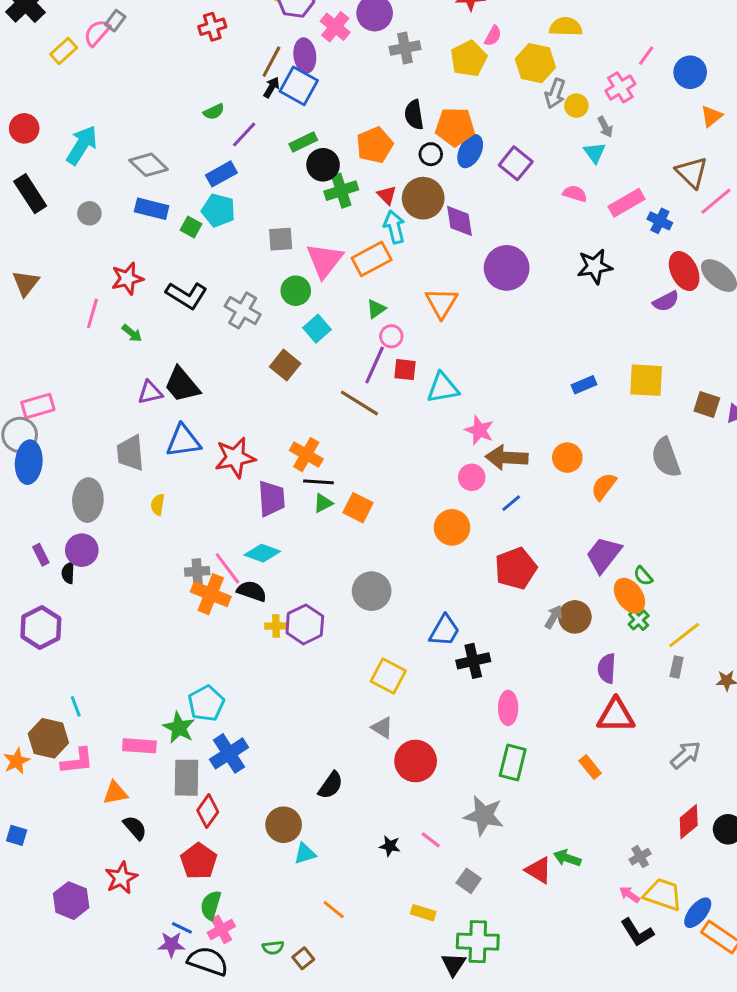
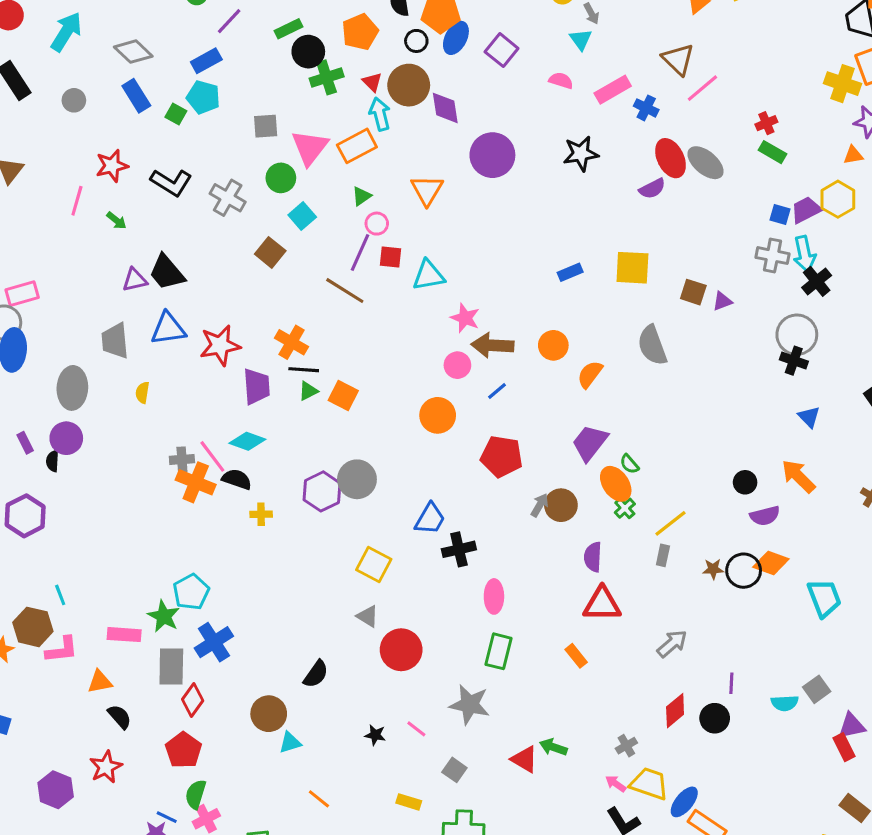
blue rectangle: (152, 209) -> (136, 96), turned 44
red pentagon: (516, 568) -> (502, 456), turned 30
purple hexagon: (305, 624) -> (322, 491), moved

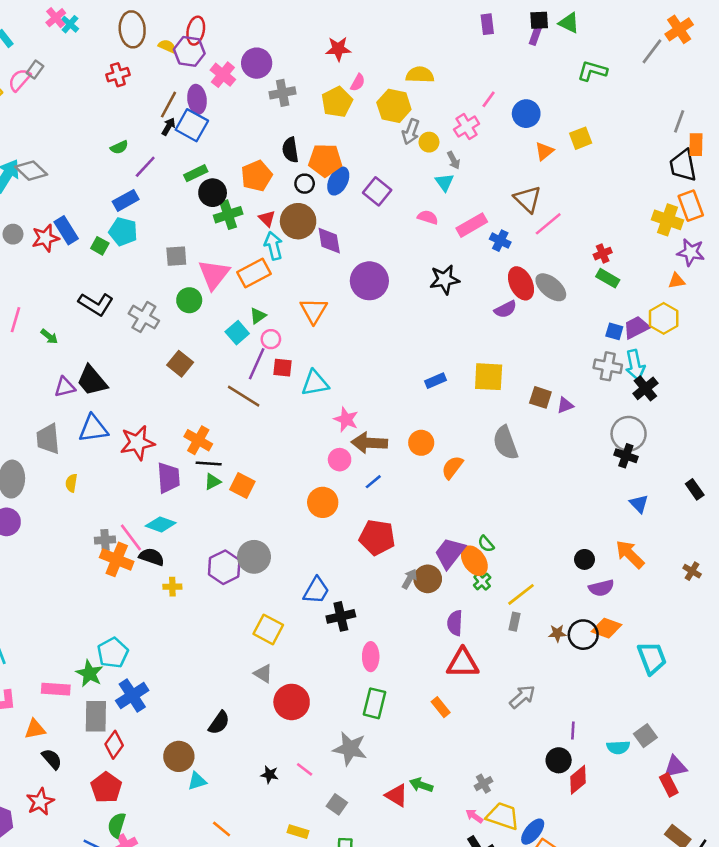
gray diamond: (133, 52) -> (31, 171), moved
red star: (112, 166) -> (45, 238), moved
cyan square: (302, 216) -> (237, 333), moved
purple trapezoid: (590, 443) -> (450, 553), moved
red diamond: (675, 711) -> (578, 780), moved

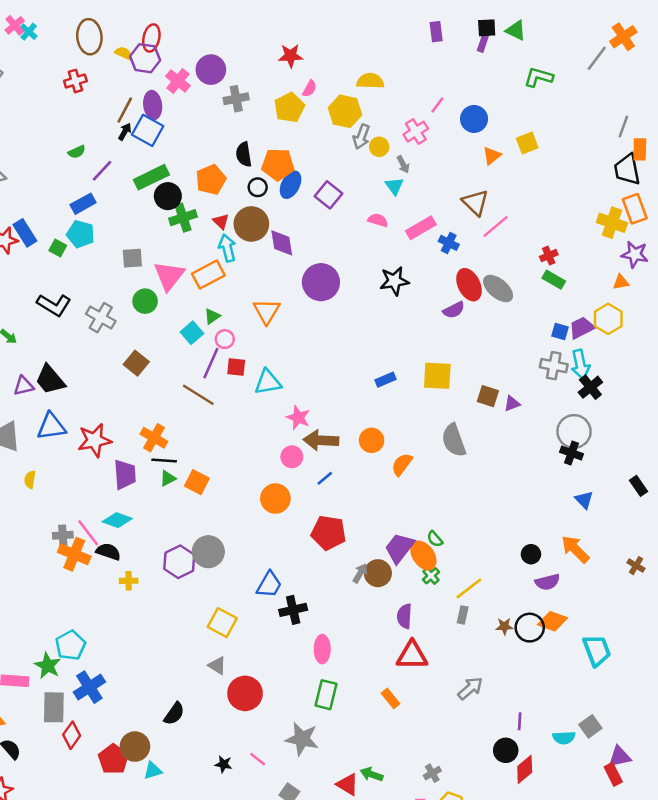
green rectangle: (196, 173) -> (151, 177), size x1.5
red pentagon: (106, 788) -> (113, 759), moved

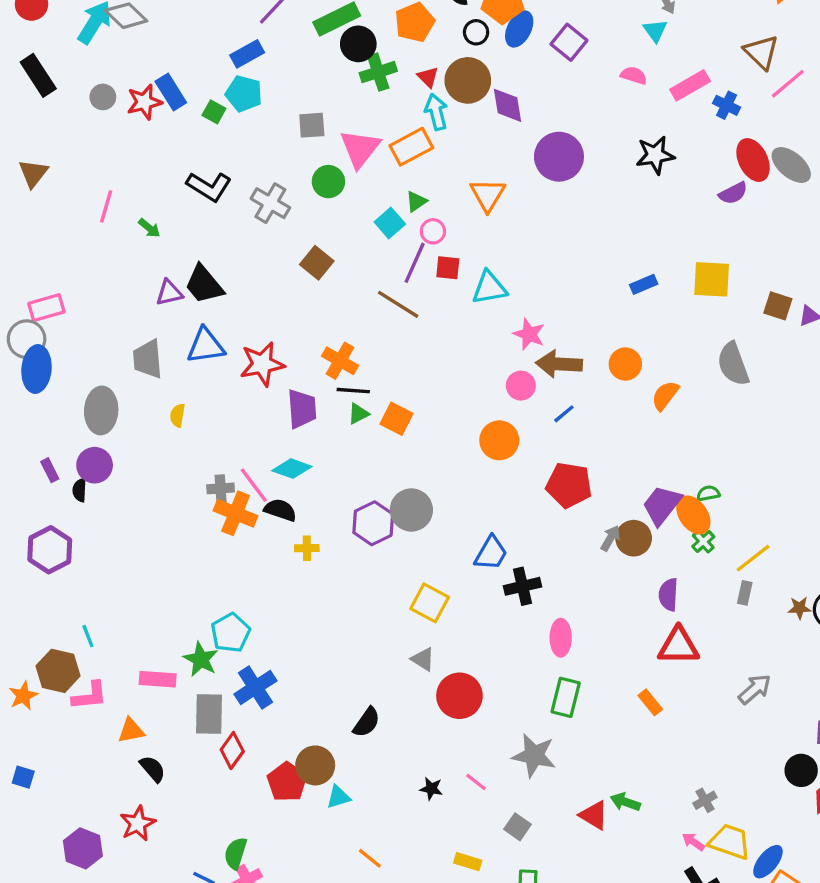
green semicircle: (435, 539) -> (708, 493), turned 120

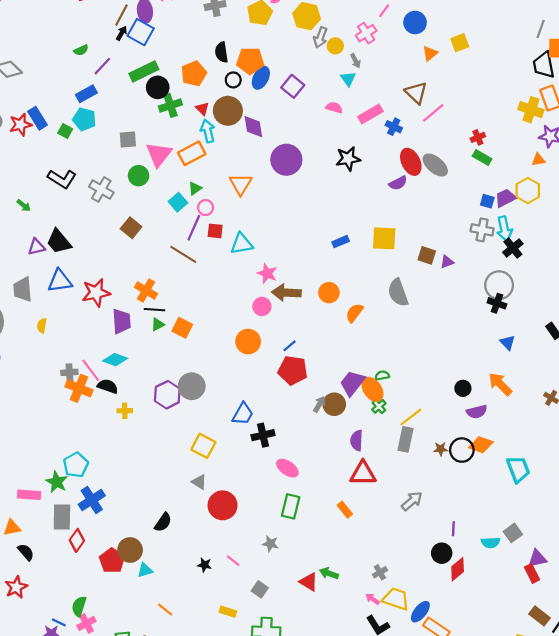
blue line: (564, 414) -> (290, 346), moved
gray rectangle: (745, 593) -> (405, 439), size x1.6
pink ellipse: (561, 638) -> (287, 468), turned -55
gray star: (534, 755) -> (270, 544), size x0.6

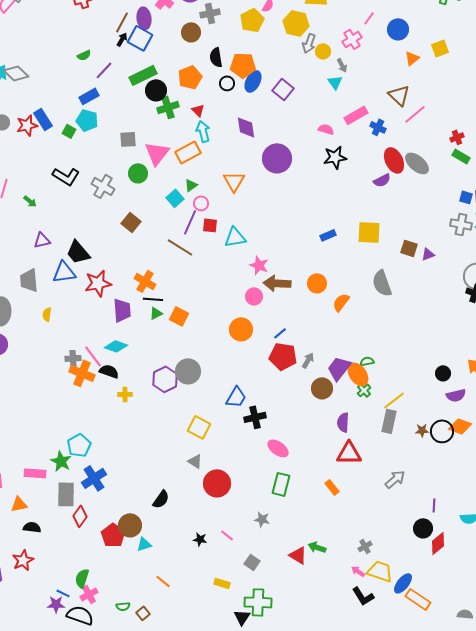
pink semicircle: (334, 108) -> (326, 129), moved
brown circle: (228, 111) -> (191, 32), moved, size x0.7
black trapezoid: (59, 242) -> (78, 252), moved
gray arrow: (319, 404) -> (308, 360), moved
black semicircle: (26, 552) -> (32, 527), turned -42

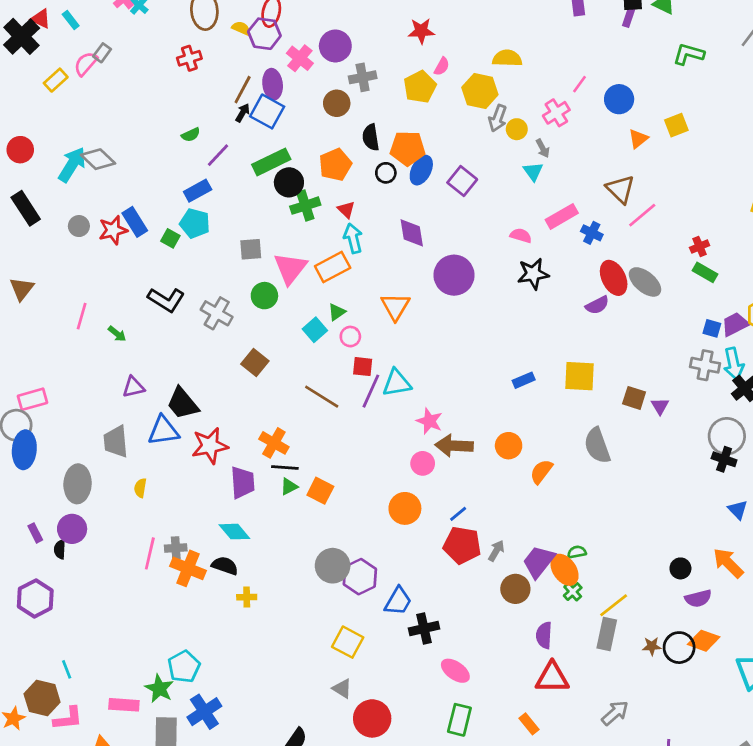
purple line: (190, 222) -> (371, 391), moved
purple triangle: (428, 254) -> (660, 406), turned -40
cyan diamond: (116, 346) -> (234, 532), turned 30
pink line: (93, 356) -> (150, 553), moved, turned 50
purple hexagon: (165, 379) -> (360, 577), moved

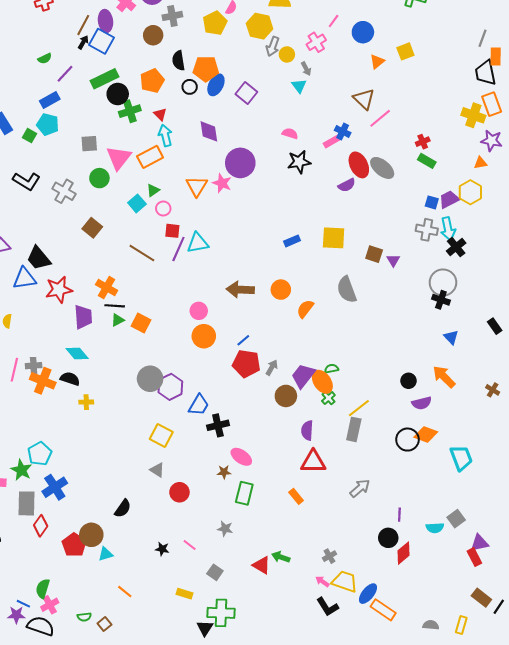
pink rectangle: (562, 216) -> (331, 142), moved, size x0.7
pink star: (429, 421) -> (222, 183), moved
pink circle: (423, 463) -> (199, 311), moved
brown star: (652, 646) -> (224, 472), moved
red circle: (372, 718) -> (179, 492), size x0.7

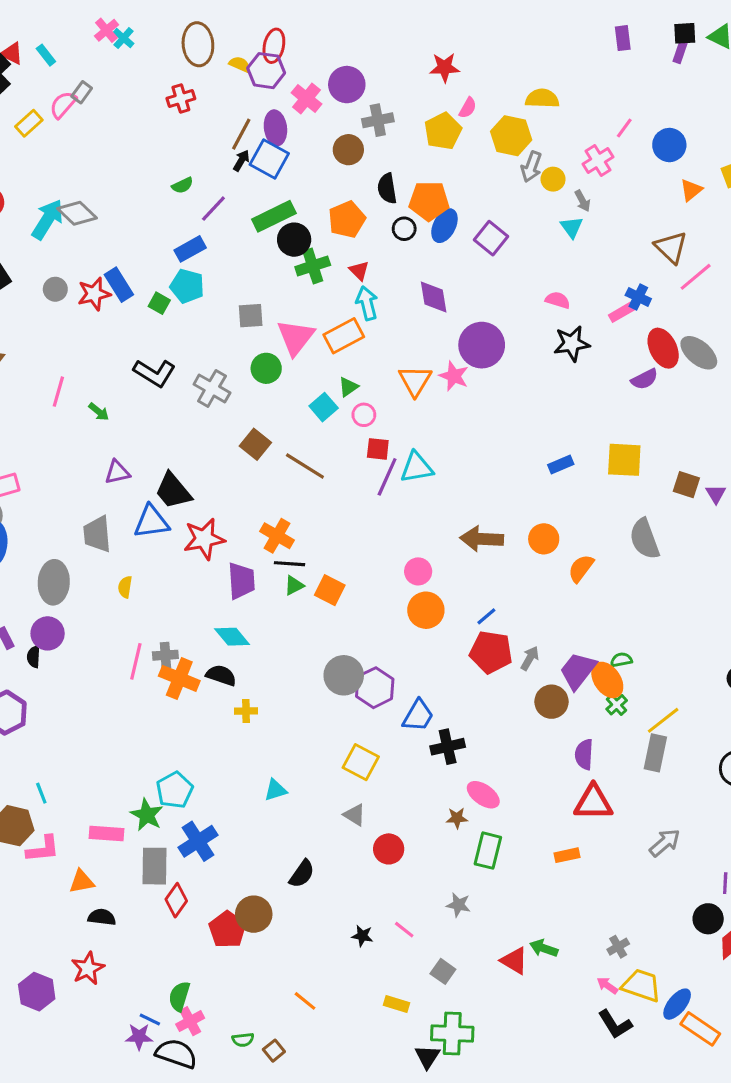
brown line: (142, 253) -> (305, 466), moved
orange rectangle: (296, 496) -> (567, 855), turned -63
cyan triangle: (105, 554) -> (275, 790), moved

